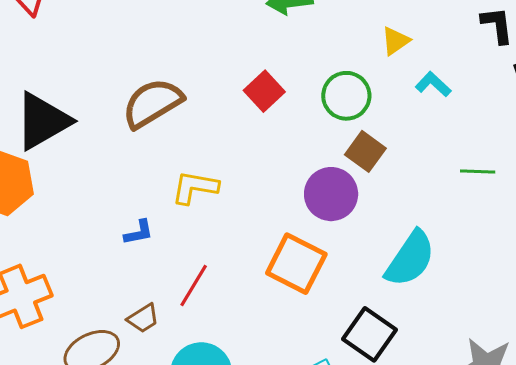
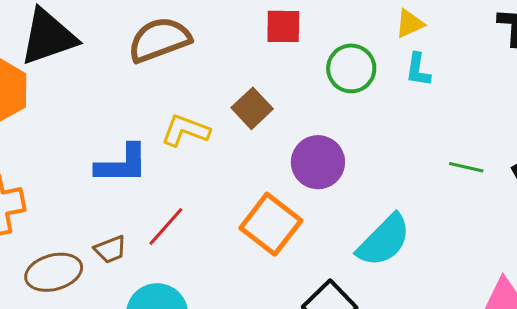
cyan L-shape: (433, 84) -> (418, 70), moved, turned -135
red square: (264, 91) -> (283, 26), moved, turned 33
brown square: (365, 151) -> (252, 108), moved
blue L-shape: (139, 232) -> (122, 164), size x1.8

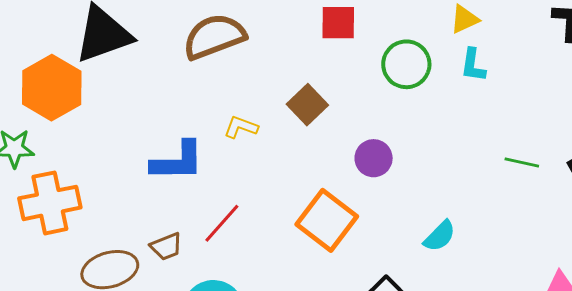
yellow L-shape: (185, 130) -> (241, 127), size x0.7
purple circle: (318, 162) -> (374, 158), size x0.7
cyan semicircle: (384, 240) -> (440, 236), size x0.6

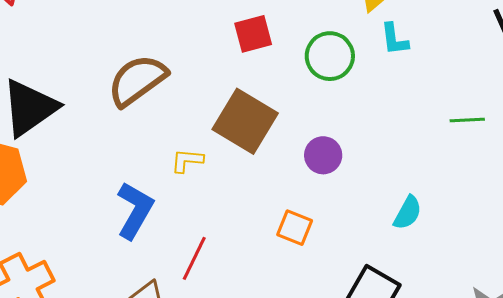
brown square: (307, 105) -> (245, 121), size x1.6
blue L-shape: (177, 161) -> (135, 210), turned -44
orange square: (327, 220) -> (295, 228), size x0.6

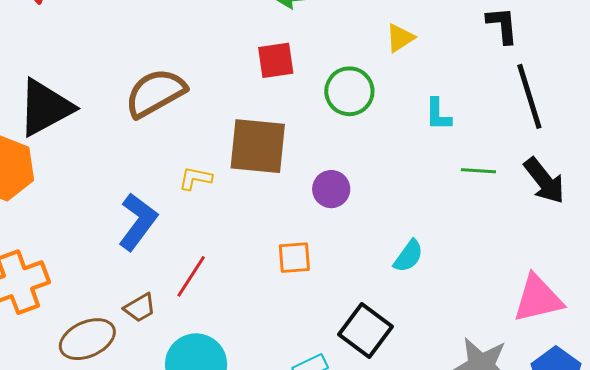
cyan L-shape: (394, 39) -> (438, 114), moved
brown square: (245, 121) -> (258, 146), turned -32
orange square: (295, 228) -> (294, 258), turned -33

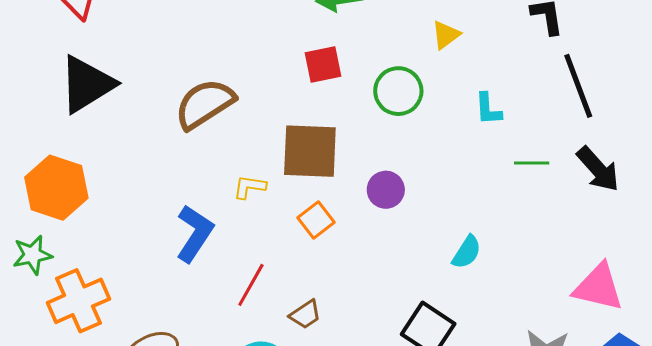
black triangle: (45, 108) -> (87, 84), moved
orange square: (294, 258) -> (316, 220), moved, turned -30
pink triangle: (538, 299) -> (598, 287), turned 30
brown trapezoid: (140, 308) -> (305, 315), moved

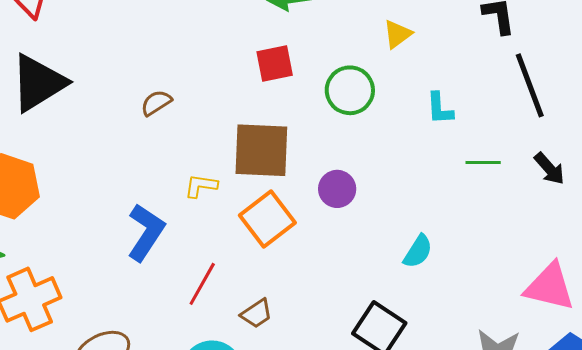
brown semicircle: (205, 104) -> (156, 103), size x0.5
black arrow: (598, 169) -> (549, 169), size x0.7
orange square: (316, 220) -> (267, 219), size x1.5

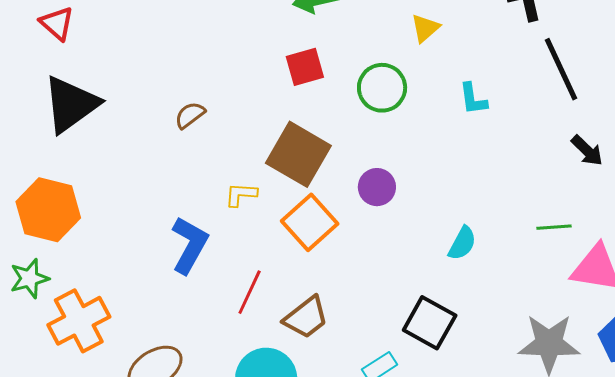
brown square: (261, 150) -> (298, 154), turned 32
green line: (483, 163) -> (554, 227), moved
brown trapezoid: (257, 314) -> (306, 318), size x1.4

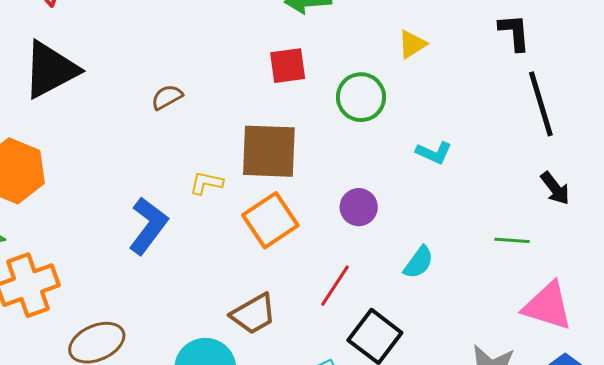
cyan L-shape: (473, 99) -> (434, 153), moved, turned -66
brown square: (298, 154) -> (269, 151), turned -36
purple circle: (377, 187) -> (359, 207), moved
green line: (554, 227) -> (512, 240), moved
red line: (250, 292) -> (335, 286), moved

